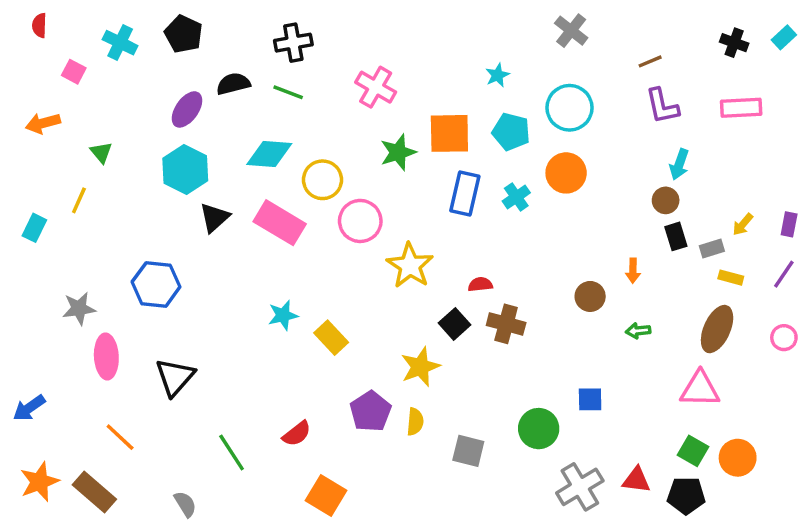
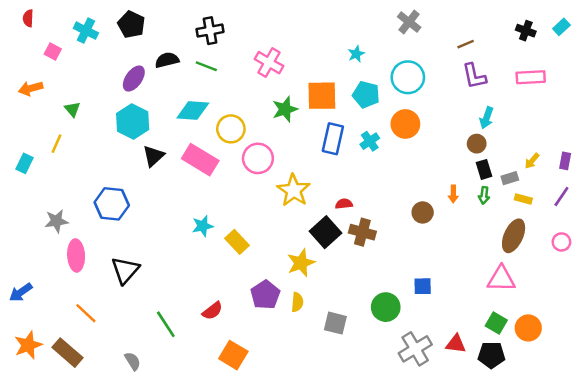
black square: (455, 324) -> (326, 232), size x1.4
green arrow: (638, 331) -> (484, 195), moved, turned -77

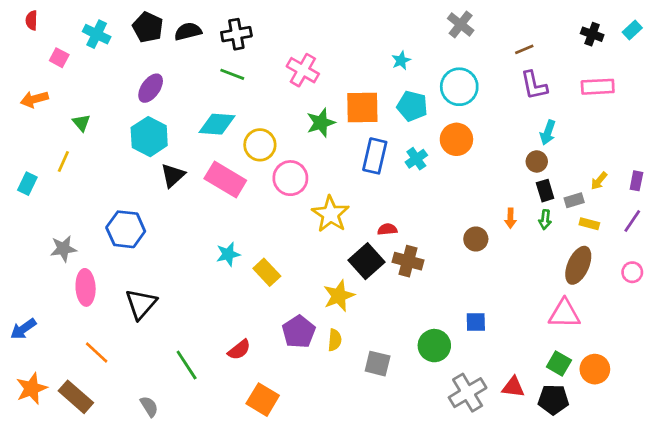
black semicircle: (167, 60) -> (188, 31), moved

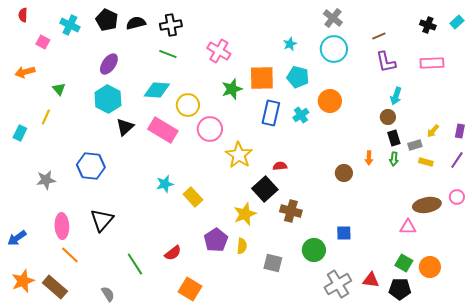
cyan circle: (459, 87) -> (334, 49), moved
brown cross: (408, 261) -> (291, 211), moved
brown ellipse: (578, 265) -> (427, 205), moved, turned 56
pink ellipse: (86, 287) -> (62, 226), moved
pink triangle: (564, 314) -> (408, 227), size x0.7

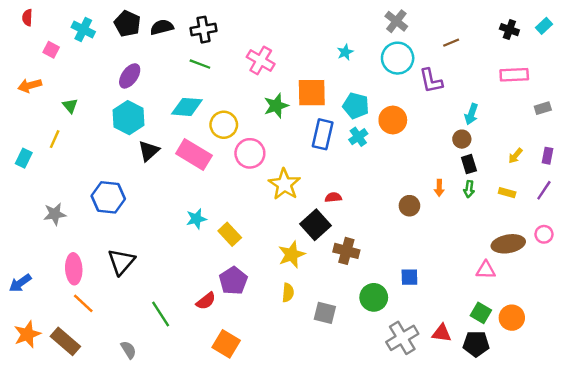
purple L-shape: (386, 62) -> (431, 81), moved
cyan pentagon: (298, 77) -> (356, 106), moved
gray rectangle: (415, 145) -> (543, 108), moved
purple pentagon: (216, 240) -> (233, 281), moved

